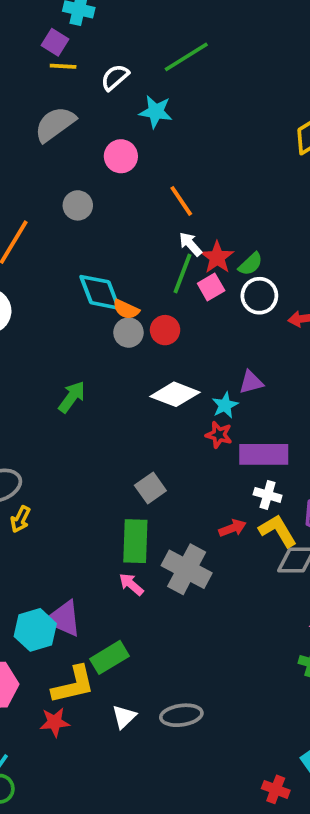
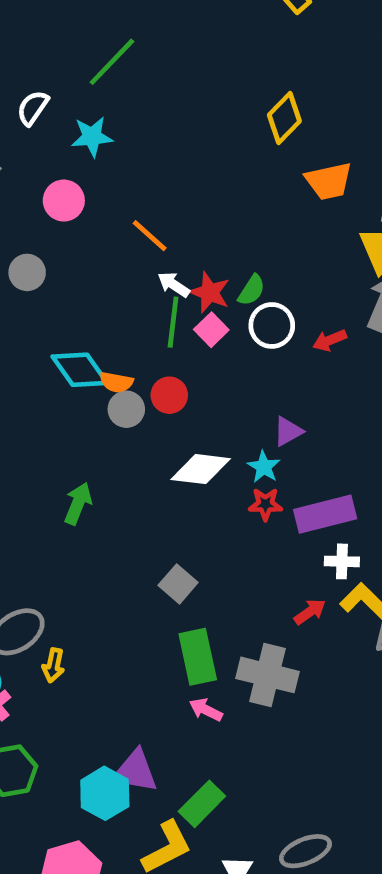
gray square: (150, 488) -> (178, 584), moved

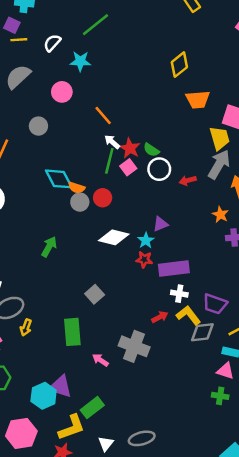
green semicircle: (252, 290) -> (151, 150), turned 84
green rectangle: (198, 657) -> (72, 332), moved

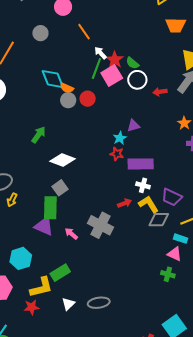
orange line: (103, 115) -> (84, 32), moved
pink square: (128, 167) -> (112, 76), size x1.5
white diamond: (114, 237) -> (63, 160), moved
gray square: (95, 294) -> (60, 188), moved
purple triangle: (60, 387) -> (44, 226), moved

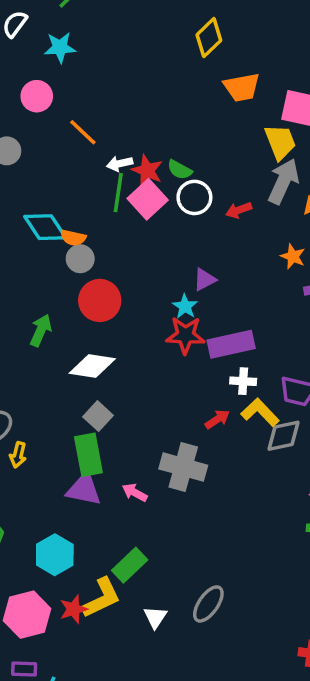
white arrow: (100, 53) -> (120, 164), turned -48
red circle: (88, 99) -> (100, 300), moved, size x1.5
red star: (117, 154) -> (185, 335), size x1.5
gray ellipse: (99, 303) -> (208, 604), turned -35
red star: (32, 307) -> (74, 609), moved

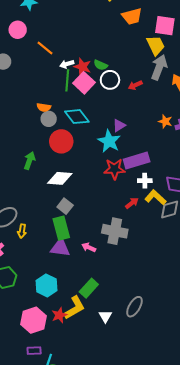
cyan diamond: (45, 227) -> (77, 117), moved
orange star: (293, 256) -> (165, 121), moved
cyan star: (185, 306) -> (109, 141), size x1.6
red star: (185, 335) -> (114, 169), moved

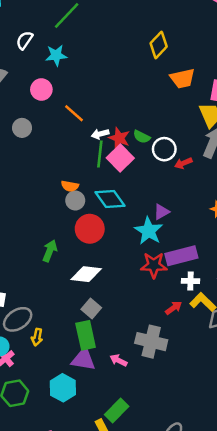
white circle: (110, 80) -> (164, 149), moved
cyan hexagon: (47, 285) -> (63, 388), moved

